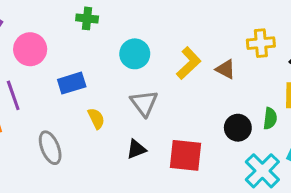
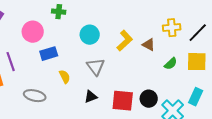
pink circle: (30, 49) -> (33, 32), moved
green semicircle: (270, 118) -> (171, 64), moved, turned 40
black circle: (238, 128) -> (149, 99), moved
gray ellipse: (50, 148) -> (35, 96), turned -55

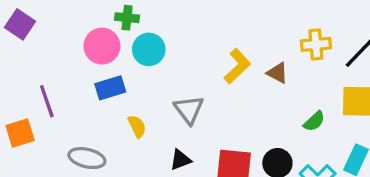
pink circle: (33, 32) -> (102, 46), moved
cyan circle: (90, 35) -> (149, 49), moved
green semicircle: (171, 64) -> (314, 121), moved

